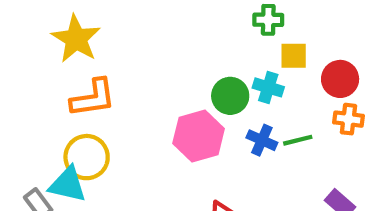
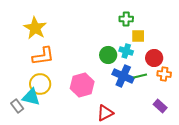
red circle: (340, 79) -> (154, 58), moved
orange cross: (348, 119) -> (164, 74), moved
pink hexagon: (199, 136) -> (82, 85), moved
blue cross: (262, 140) -> (123, 76), size x1.5

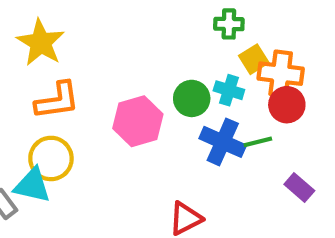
yellow square: (138, 36) -> (254, 59), turned -32
orange cross: (164, 74) -> (281, 74), moved, size x1.5
pink hexagon: (82, 85) -> (138, 121), moved
purple rectangle: (160, 106) -> (299, 187), moved

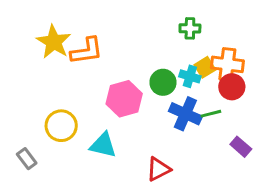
yellow square: (254, 59) -> (205, 67), moved
orange L-shape: (57, 101) -> (87, 51), moved
cyan triangle: (32, 185) -> (103, 145), moved

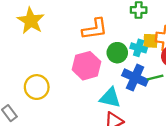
orange L-shape: (87, 51) -> (95, 29), moved
yellow square: (205, 67) -> (150, 41), turned 35
cyan triangle: (103, 145) -> (110, 98), moved

